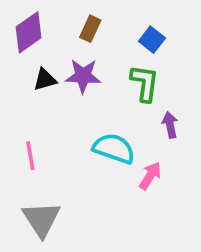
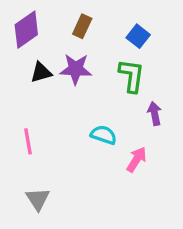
cyan semicircle: (114, 148) -> (104, 135), size x0.7
gray triangle: (41, 219) -> (38, 199), size x0.7

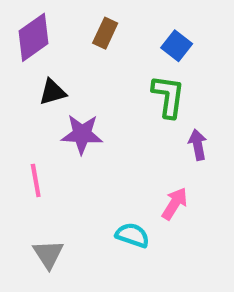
purple star: (76, 69) -> (82, 134), moved
cyan semicircle: (104, 135) -> (132, 235), moved

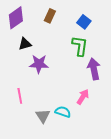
purple arrow: (198, 145) -> (94, 69), size x1.5
pink line: (36, 180) -> (20, 96), moved
gray triangle: (48, 254) -> (43, 116), moved

